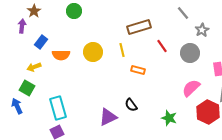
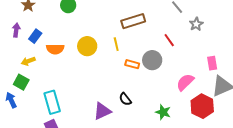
purple arrow: (22, 26) -> (16, 30), moved
red line: (162, 46) -> (169, 40), moved
gray circle: (190, 53) -> (152, 60), moved

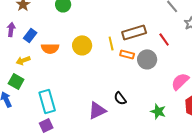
brown rectangle: (133, 21) -> (134, 32), moved
orange rectangle: (132, 64) -> (127, 54), moved

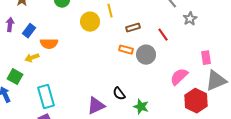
brown rectangle: (134, 32) -> (133, 28), size x0.6
yellow line: (111, 43) -> (110, 11), moved
yellow circle: (82, 45) -> (90, 22), moved
yellow arrow: (23, 60) -> (32, 58), moved
green star: (158, 111) -> (141, 107), moved

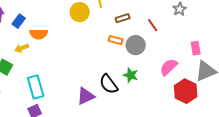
black semicircle: (119, 94) -> (109, 84), size x1.5
green star: (141, 107) -> (131, 75), moved

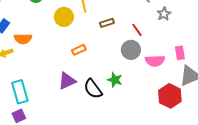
orange rectangle: (116, 40) -> (79, 50), moved, turned -40
gray circle: (136, 45) -> (131, 50), moved
pink semicircle: (169, 67) -> (155, 61), moved, turned -138
purple triangle: (86, 96) -> (67, 81), moved

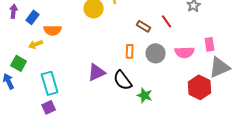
brown rectangle: (107, 23) -> (144, 26), moved, turned 48
orange rectangle: (79, 50) -> (130, 51), moved, turned -64
gray circle: (131, 50) -> (156, 53), moved
green star: (115, 80) -> (145, 95), moved

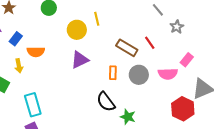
brown rectangle: (144, 26) -> (127, 48), size x1.5
yellow arrow: (36, 44) -> (19, 66), turned -80
pink rectangle: (210, 44) -> (187, 60), moved, turned 48
purple triangle: (97, 72) -> (80, 60), moved

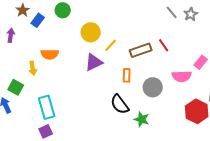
yellow line: (97, 19) -> (111, 45), moved, turned 56
gray star: (177, 27) -> (191, 14), moved
blue rectangle: (16, 39) -> (38, 20), moved
brown rectangle: (127, 48) -> (141, 50), turned -50
gray circle: (139, 75) -> (153, 87), moved

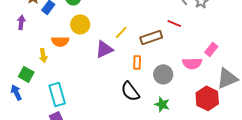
yellow circle: (91, 32) -> (80, 24), moved
red line: (164, 45) -> (174, 23), moved, turned -32
green star: (142, 119) -> (162, 104), moved

